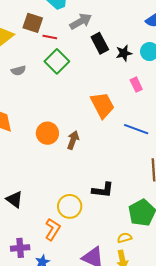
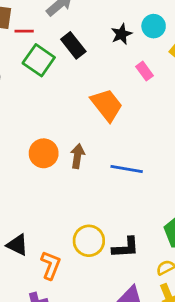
black rectangle: (100, 43) -> (73, 45), moved
blue line: (136, 129) -> (127, 169), moved
black L-shape: (103, 190) -> (126, 247), moved
orange L-shape: (53, 229) -> (51, 265), moved

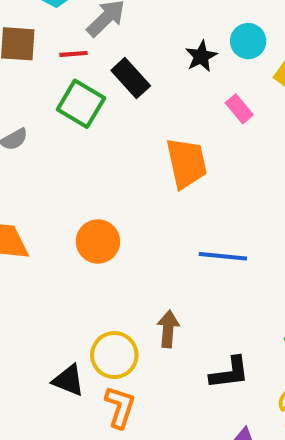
red line: (24, 31) -> (73, 54), moved
orange trapezoid: (107, 105) -> (186, 163), turned 30
brown arrow: (78, 156) -> (168, 329), moved
yellow circle: (89, 241) -> (114, 355), moved

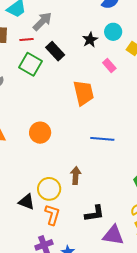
black L-shape: (230, 373) -> (94, 213), moved

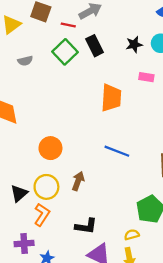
pink rectangle: (109, 66) -> (146, 77), turned -56
orange circle: (40, 133) -> (50, 148), moved
black triangle: (27, 202) -> (19, 193), turned 42

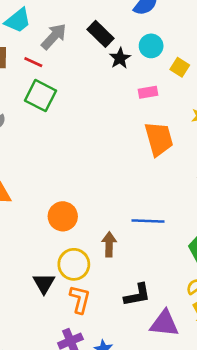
red line: (68, 25) -> (33, 62), turned 32
black rectangle: (94, 46) -> (101, 34), moved
orange trapezoid: (111, 98) -> (159, 139), moved
blue line: (117, 151) -> (148, 221), moved

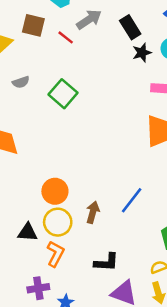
green square: (40, 96) -> (63, 94), moved
orange circle: (63, 216) -> (55, 191), moved
blue line: (148, 221) -> (132, 200), turned -68
black triangle: (44, 283) -> (28, 232), turned 50

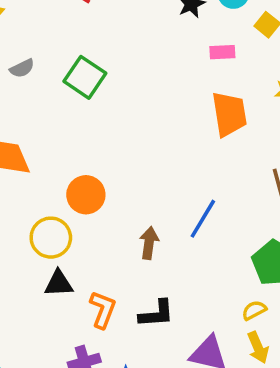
orange circle: (55, 191) -> (86, 195), moved
yellow circle: (58, 222) -> (51, 238), moved
black L-shape: (106, 262) -> (156, 314), moved

